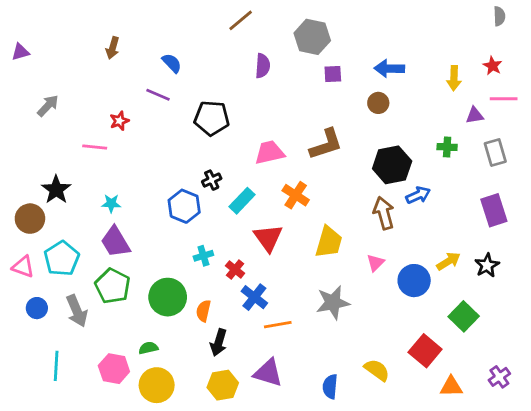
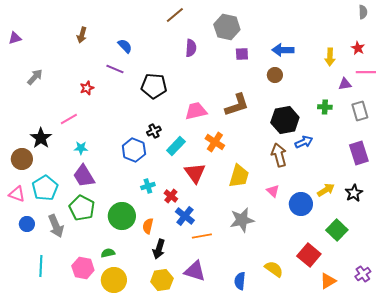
pink line: (95, 147) -> (69, 119), moved, turned -36
pink triangle: (376, 263) -> (273, 191), turned -32
orange triangle: (451, 387) -> (328, 281), turned -30

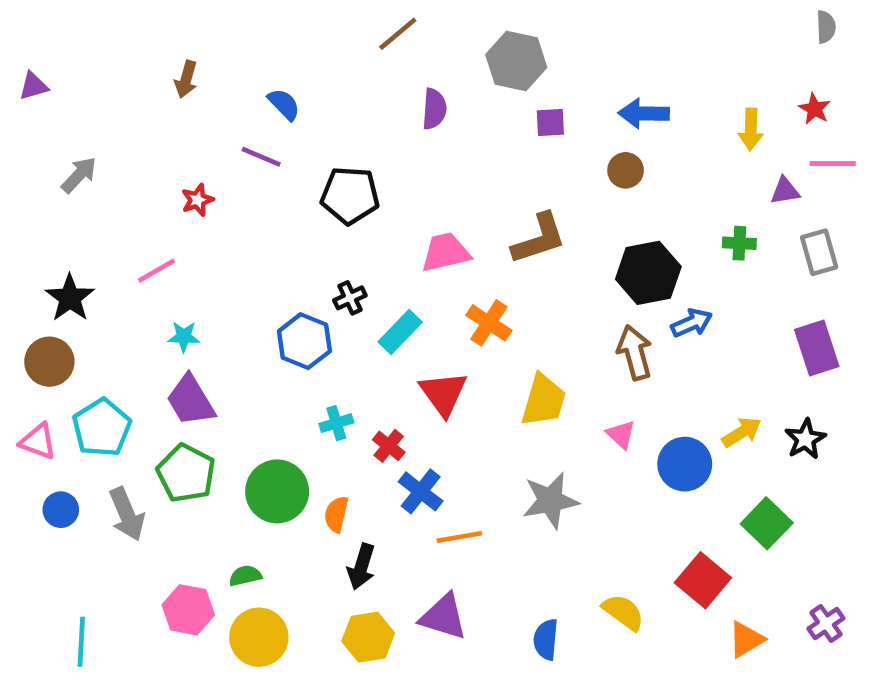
black star: (41, 138) -> (70, 298), moved
cyan line: (41, 266) -> (81, 642), moved

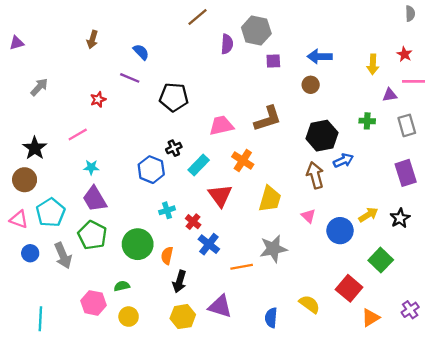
purple semicircle: (434, 109) -> (227, 44), moved
orange line: (459, 537) -> (242, 267), moved
yellow circle: (259, 637) -> (129, 317), size x0.7

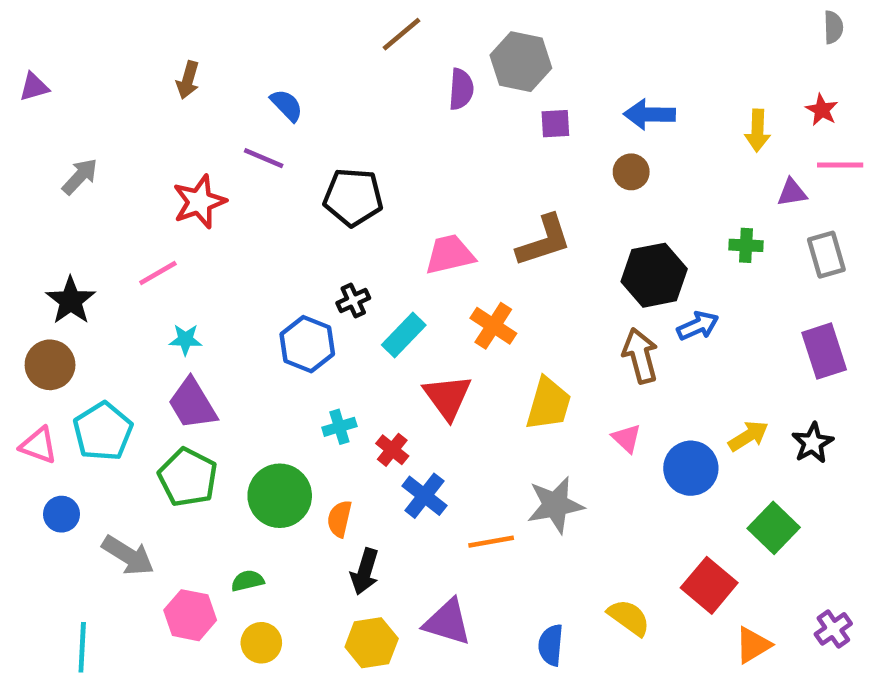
red star: (98, 99) -> (199, 202), size x1.6
gray arrow: (63, 255) -> (128, 555), moved, turned -35

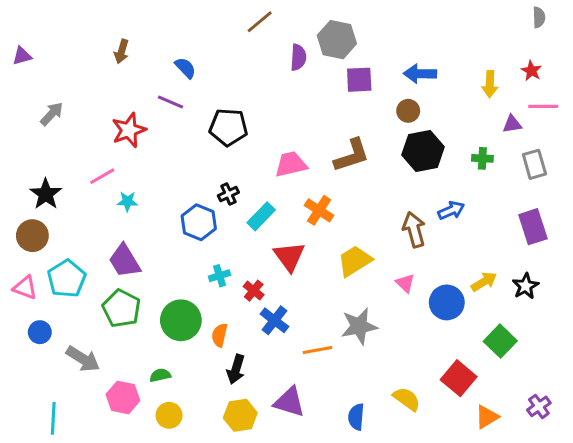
purple square: (555, 124) -> (359, 80), size x1.4
black hexagon: (654, 275) -> (423, 151), moved
cyan star: (186, 340) -> (127, 201), moved
yellow trapezoid: (548, 404) -> (355, 261), turned -138

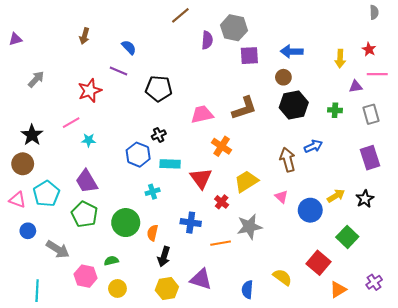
cyan rectangle: (261, 216) -> (170, 164), moved, turned 48
red cross: (254, 291) -> (222, 202), moved
blue cross: (274, 320) -> (191, 223), turned -30

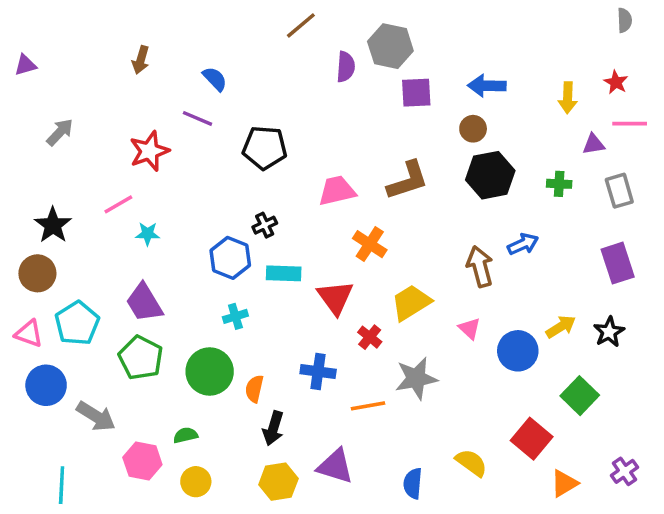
cyan cross: (153, 192) -> (235, 316), moved
blue circle: (28, 231) -> (46, 385), size x1.5

